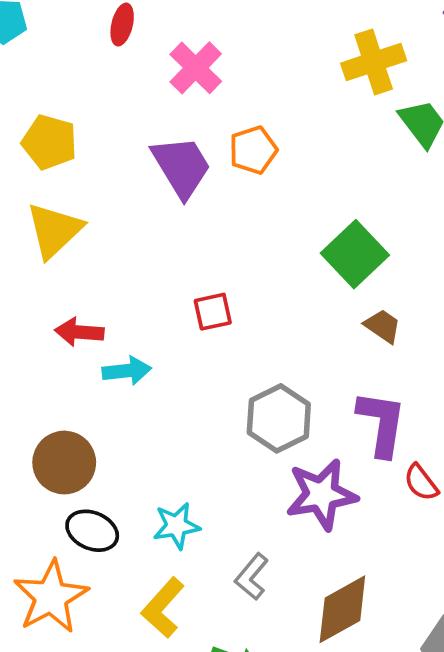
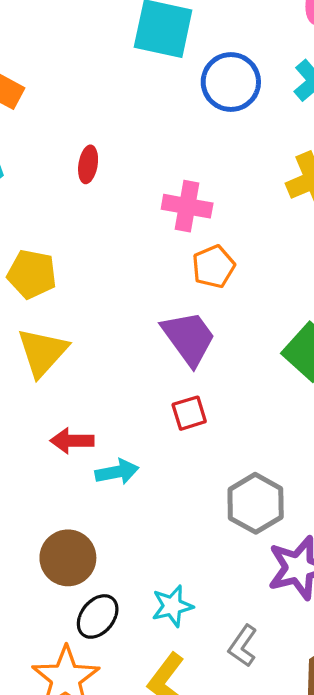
pink cross: (196, 68) -> (187, 206), moved, turned -30
purple trapezoid: (182, 167) -> (189, 338), moved
black ellipse: (92, 531) -> (98, 616), turned -69

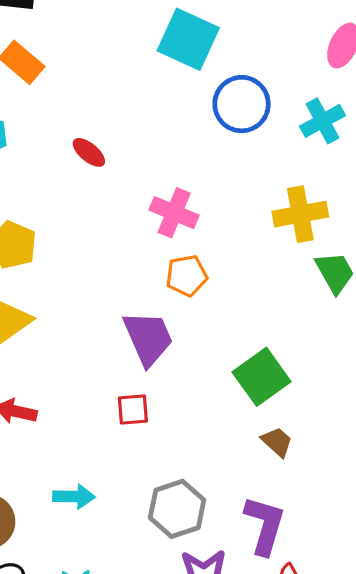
red ellipse: (88, 164) -> (89, 152), turned -72
cyan arrow: (117, 472) -> (74, 497), moved

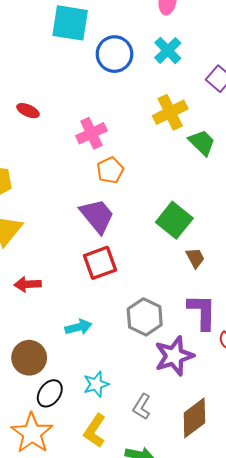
pink cross: (174, 213) -> (91, 133), turned -32
red square: (133, 410) -> (100, 263), size x1.5
brown trapezoid: (277, 442) -> (195, 258), turned 35

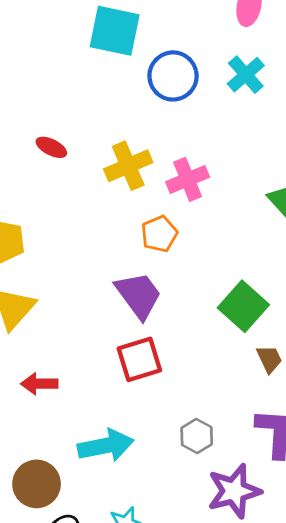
yellow cross: (170, 112) -> (128, 166), moved
pink cross: (91, 133) -> (188, 179), moved
gray hexagon: (145, 317) -> (197, 436), size x0.7
cyan arrow: (78, 327) -> (106, 446), size x1.5

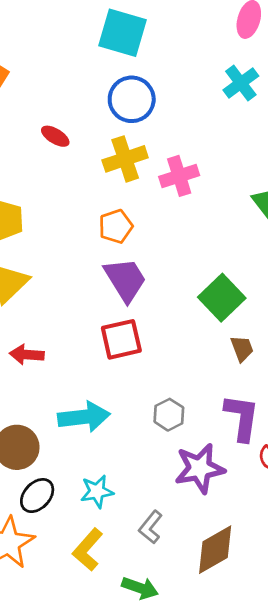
blue circle: (173, 76) -> (132, 99), moved
orange pentagon: (159, 234) -> (116, 226), moved

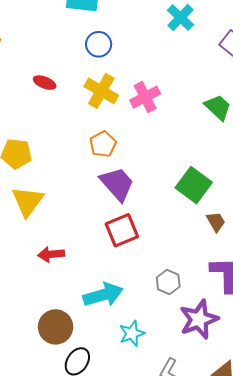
blue circle: (132, 99) -> (99, 44), size x0.7
yellow cross: (125, 159) -> (101, 91), turned -32
cyan star: (97, 491) -> (132, 333), moved

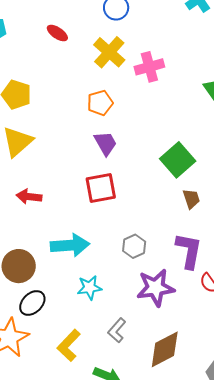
purple trapezoid: (117, 184) -> (106, 143), size x0.7

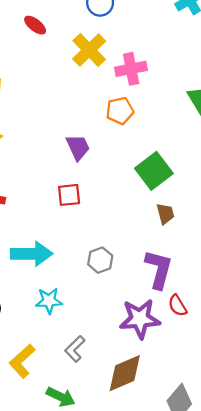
orange pentagon: (100, 103) -> (120, 111), moved
red square: (101, 188) -> (69, 195), size x0.7
purple star: (156, 288) -> (140, 319), moved

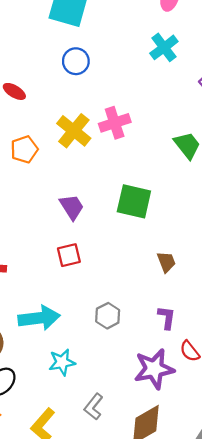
yellow cross: (89, 50) -> (74, 131), moved
orange pentagon: (120, 111) -> (24, 149), moved
green square: (154, 171) -> (134, 201), moved, turned -33
purple L-shape: (159, 269) -> (167, 318), size x0.6

